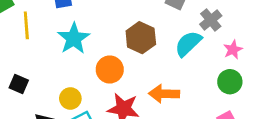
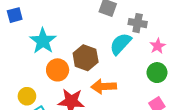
gray cross: (211, 20) -> (138, 23), turned -36
cyan star: (74, 38) -> (43, 41), moved
brown hexagon: (141, 38) -> (86, 58), moved

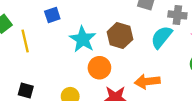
brown hexagon: (86, 58) -> (120, 36), moved

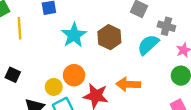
orange circle: (99, 68) -> (74, 75), moved

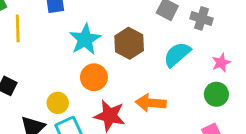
gray cross: (166, 26) -> (201, 18), moved
orange circle: (74, 75) -> (94, 77), moved

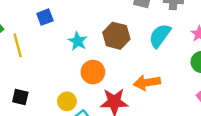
cyan star: (85, 39) -> (78, 41), size x0.7

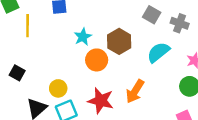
orange circle: (93, 72) -> (97, 60), moved
orange arrow: (147, 83) -> (135, 91), turned -65

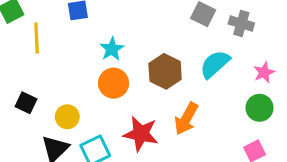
brown hexagon: (119, 41) -> (165, 71), moved
orange circle: (97, 60) -> (114, 83), moved
yellow circle: (58, 88) -> (67, 117), moved

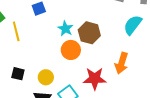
brown hexagon: (165, 71) -> (89, 33), moved

